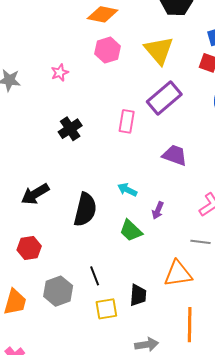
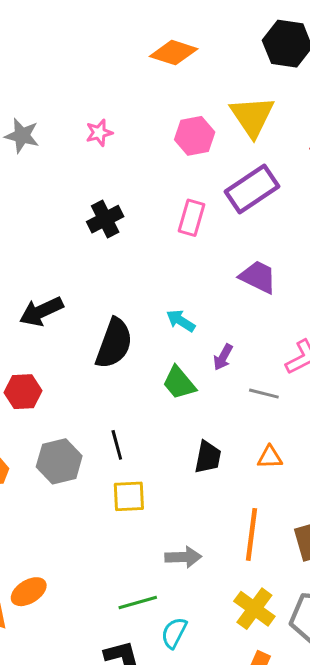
pink hexagon: (108, 50) -> (195, 136), moved
gray line: (201, 242) -> (264, 394), moved
orange triangle: (178, 274) -> (270, 457), moved, size x0.6
black trapezoid: (138, 295) -> (208, 457), moved

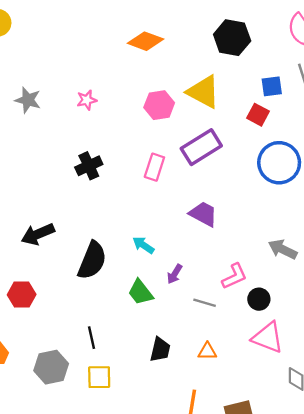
yellow triangle: (252, 116) -> (203, 92), turned -30
gray hexagon: (59, 461) -> (51, 367), moved

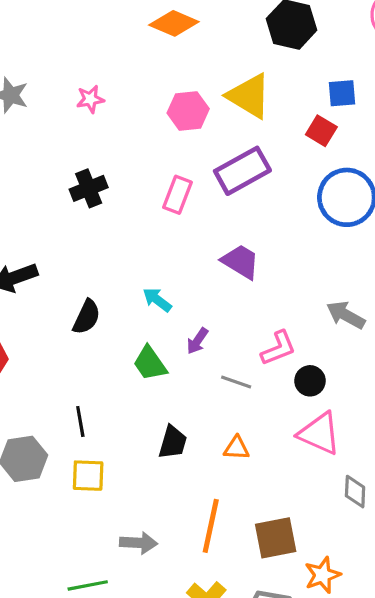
black semicircle: (92, 260) -> (87, 317), size x0.7

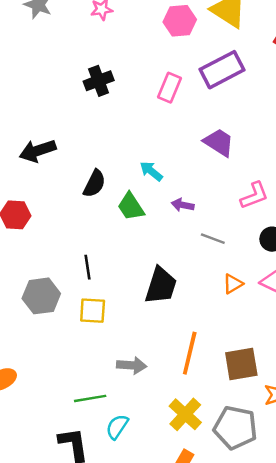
purple arrow: (197, 341) -> (183, 205), turned 65
pink L-shape: (278, 348) -> (254, 195), moved
green trapezoid: (150, 363) -> (131, 207), moved
black trapezoid: (173, 442) -> (161, 286), size x1.4
orange triangle: (237, 448) -> (233, 284), moved, turned -35

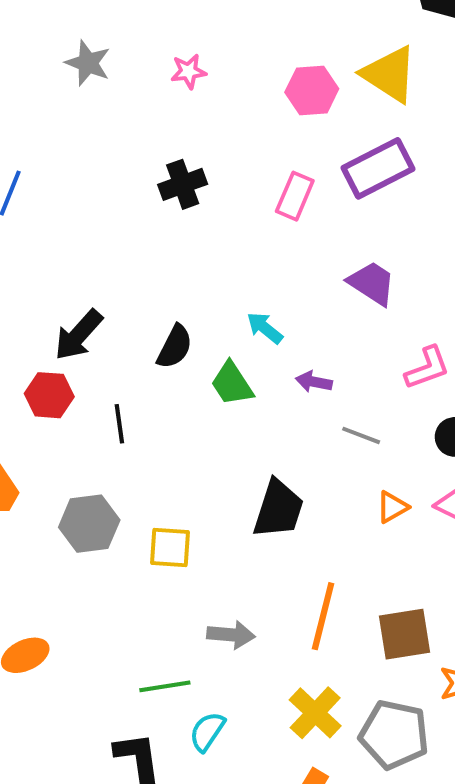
black arrow: (38, 151) -> (78, 335), moved, turned -30
black line: (87, 267) -> (119, 424), moved

